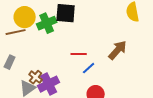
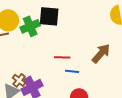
blue line: (89, 68) -> (72, 71), turned 48

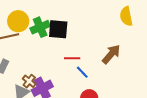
black square: (49, 16) -> (58, 29), moved
blue line: (72, 71) -> (82, 72), turned 40

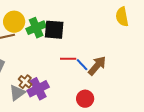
brown arrow: (111, 54) -> (97, 66), moved
blue line: (82, 72) -> (82, 65), moved

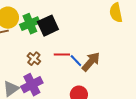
black square: (54, 30) -> (48, 26), turned -30
brown cross: (25, 82) -> (34, 59), moved

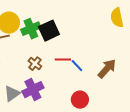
brown arrow: (91, 62) -> (107, 69), moved

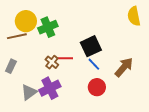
black square: (49, 31) -> (91, 46), moved
red line: (63, 60) -> (65, 58), moved
red circle: (80, 100) -> (97, 87), moved

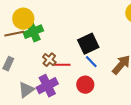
green cross: (48, 27) -> (33, 32), moved
red line: (65, 58) -> (62, 65), moved
red circle: (97, 87) -> (85, 85), moved

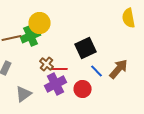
yellow circle: (23, 19) -> (40, 23), moved
blue line: (91, 62) -> (97, 71), moved
purple cross: (47, 86) -> (56, 84), moved

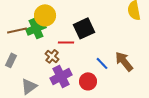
black square: (86, 48) -> (84, 28), moved
red line: (60, 69) -> (66, 42), moved
brown arrow: (119, 69) -> (124, 61), turned -80

